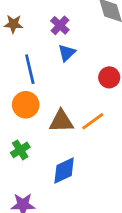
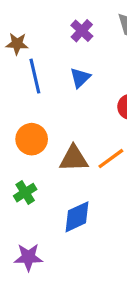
purple cross: (60, 25) -> (82, 31), moved
blue line: (30, 69) -> (35, 76), moved

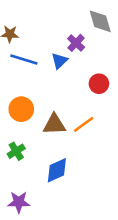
purple cross: (82, 31) -> (76, 43), moved
blue line: (35, 76) -> (24, 59), turned -60

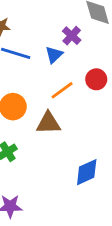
orange line: (84, 124) -> (62, 90), moved
blue diamond: (57, 170) -> (87, 172), moved

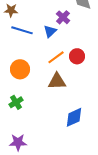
red circle: (96, 79) -> (77, 56), moved
brown triangle: (48, 123) -> (57, 81), moved

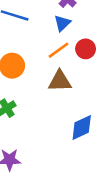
blue triangle: (50, 31) -> (62, 23), moved

